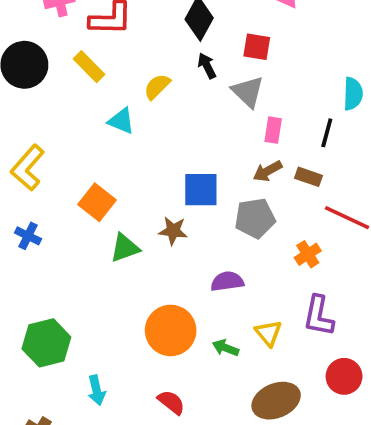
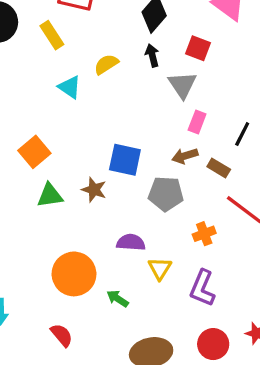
yellow triangle: (268, 333) -> (160, 268), moved

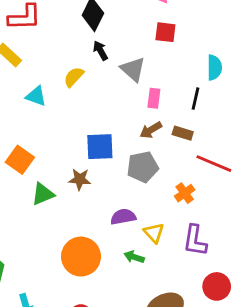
red square: (198, 48) -> (165, 32), moved
yellow semicircle: (106, 64) -> (74, 77), moved
green arrow: (118, 299) -> (134, 257), moved

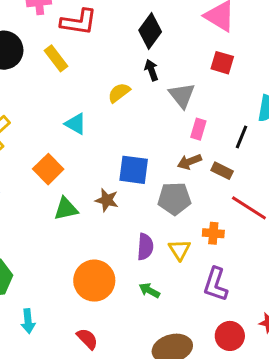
cyan triangle: (36, 96) -> (76, 124), moved
orange cross: (185, 193) -> (213, 233), turned 30
purple semicircle: (123, 217) -> (145, 247), turned 95
yellow triangle: (154, 233) -> (180, 250), moved

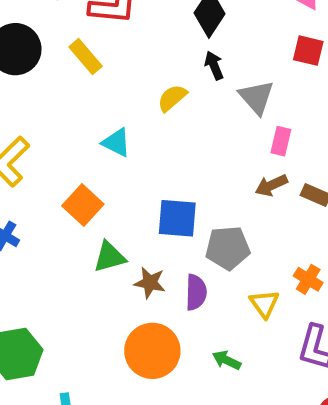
blue square: (134, 170) -> (177, 218), moved
gray pentagon: (174, 199) -> (228, 248), moved
brown star: (107, 200) -> (150, 283), moved
orange cross: (213, 233) -> (308, 279), turned 30
purple semicircle: (145, 247) -> (196, 292), moved

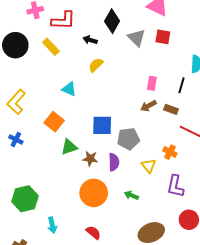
black arrow: (214, 65) -> (90, 40), moved, turned -48
gray triangle: (256, 97) -> (137, 38), moved

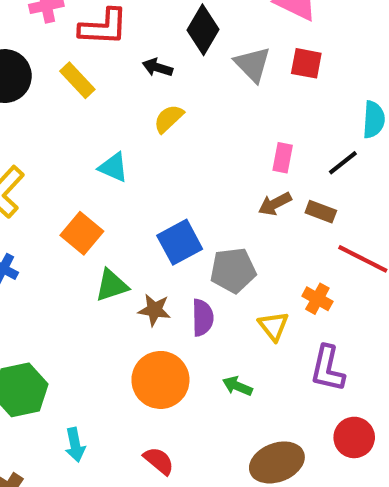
black line: (182, 85) -> (343, 163), turned 35
blue square: (102, 125) -> (180, 242), turned -30

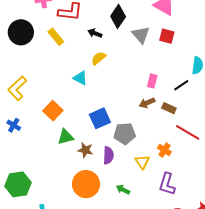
cyan triangle: (113, 167) -> (80, 78), moved

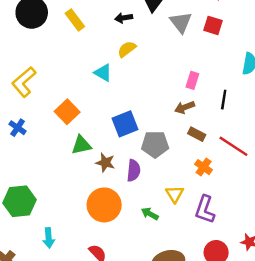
black arrow: (95, 33) -> (124, 18), turned -32
black line: (181, 85) -> (224, 100), moved, turned -49
brown rectangle: (169, 108) -> (197, 134), moved
yellow triangle: (142, 162) -> (175, 194), moved

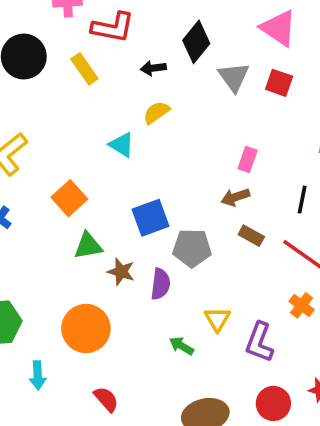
black line: (224, 100) -> (302, 200), moved
orange cross: (204, 167) -> (302, 305), moved
orange circle: (104, 205) -> (86, 329), moved

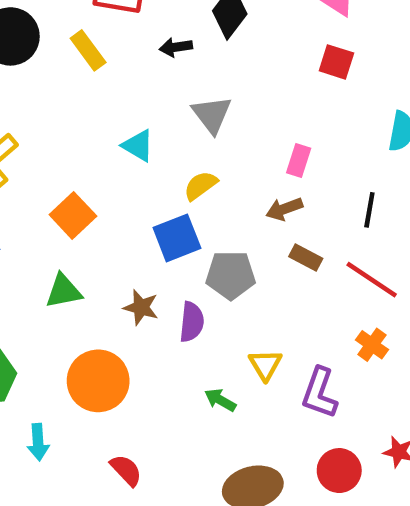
gray triangle: (234, 77) -> (212, 115), moved
yellow semicircle: (156, 112) -> (201, 186), moved
green triangle: (88, 246) -> (64, 291), moved

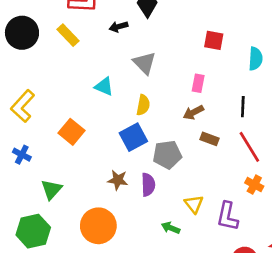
red square: (336, 62) -> (214, 40), moved
yellow semicircle: (201, 186) -> (143, 105), turned 144
red line: (372, 280) -> (249, 147), turned 32
green triangle: (64, 291) -> (52, 189), moved, turned -30

